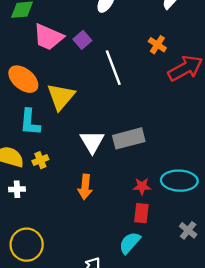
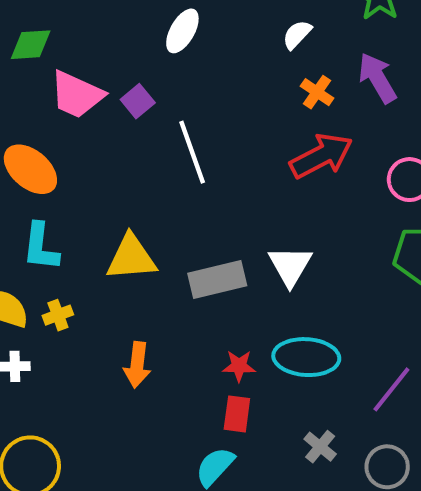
orange cross: (157, 45) -> (317, 92), moved
yellow triangle: (61, 97) -> (131, 258), moved, turned 44
white triangle: (92, 142) -> (290, 266), moved

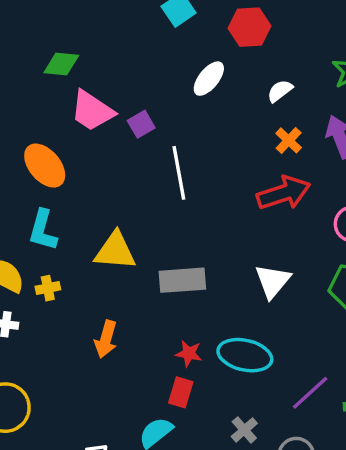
white ellipse: (182, 31) -> (209, 79), moved
white triangle: (290, 266) -> (273, 281), moved

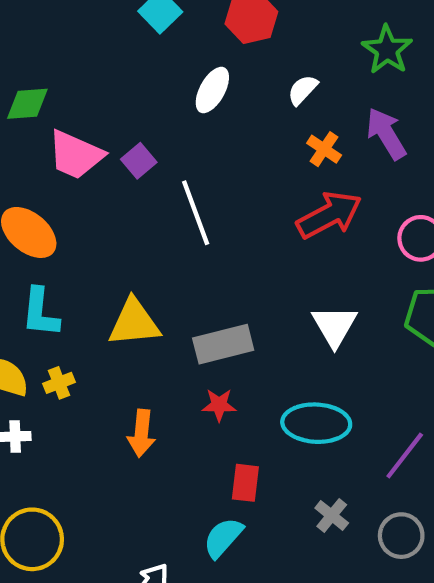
red star: (189, 353) -> (219, 405), moved

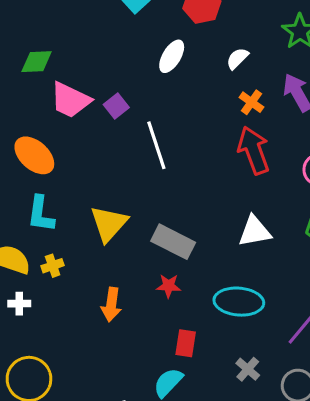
red arrow: (329, 215) -> (254, 150), turned -84
yellow triangle: (134, 323) -> (109, 224), turned -45
white triangle: (334, 326) -> (255, 231), turned 48
gray rectangle: (223, 344) -> (173, 242), turned 39

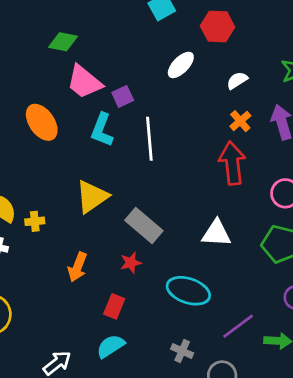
cyan L-shape: (41, 214) -> (102, 130), moved
red star: (169, 286) -> (131, 263), turned -30
red rectangle: (186, 343) -> (114, 306), moved
gray cross: (248, 369) -> (182, 351), turned -30

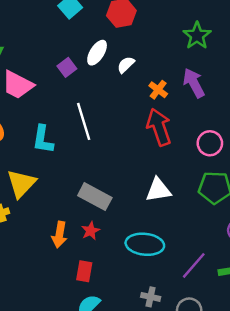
white semicircle: (237, 80) -> (126, 65), moved
purple square: (123, 96) -> (67, 67), moved
cyan L-shape: (102, 130) -> (43, 139), moved
yellow triangle: (92, 197) -> (21, 184), moved
orange arrow: (78, 267) -> (59, 235), moved

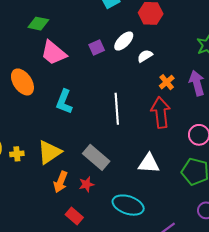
white line: (84, 121) -> (117, 109), moved
yellow triangle: (21, 184) -> (49, 152), moved
red rectangle: (84, 271) -> (74, 216), turned -72

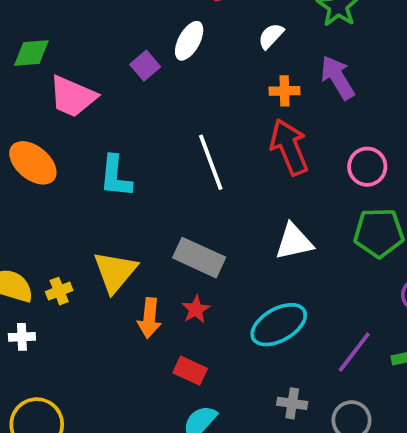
white semicircle: (145, 56) -> (271, 36), moved
orange cross: (167, 82) -> (285, 91), turned -35
cyan ellipse: (128, 205) -> (279, 325), turned -32

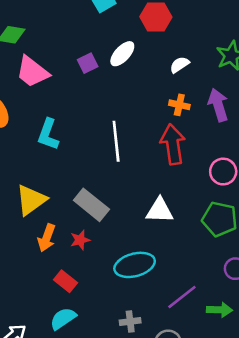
gray cross: (292, 403) -> (130, 321), turned -30

